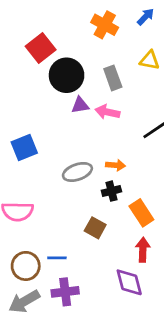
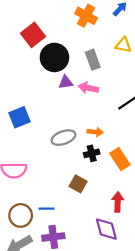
orange rectangle: (141, 213) -> (120, 159), moved

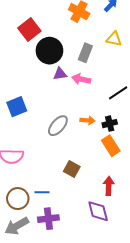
gray rectangle: (93, 60) -> (85, 53), turned 42
gray ellipse: (63, 138) -> (58, 126), turned -30
black cross: (92, 153) -> (110, 124), moved

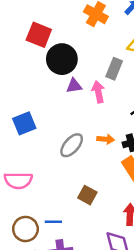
red square: (29, 29) -> (39, 35), turned -30
gray rectangle: (85, 53) -> (114, 69), moved
pink arrow: (81, 79) -> (98, 92), turned 66

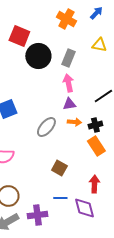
gray rectangle: (114, 69) -> (68, 58), moved
purple triangle: (74, 86) -> (69, 104), moved
blue line: (53, 222) -> (60, 198), moved

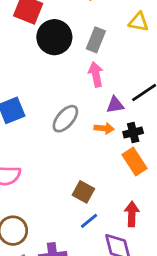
purple triangle: (69, 104) -> (115, 105), moved
gray ellipse: (46, 127) -> (65, 119), moved
blue line: (60, 198) -> (89, 221), moved, turned -40

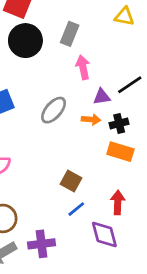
black circle: (54, 37) -> (25, 41), moved
gray rectangle: (96, 40) -> (70, 34), moved
orange rectangle: (134, 162) -> (120, 152), turned -40

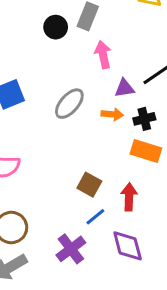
black circle: (25, 41) -> (56, 27), moved, size x0.6
red arrow: (118, 202) -> (129, 197), moved
purple cross: (42, 244) -> (71, 249), moved, turned -30

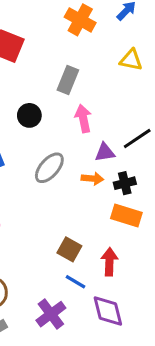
black circle: (56, 27) -> (29, 115), moved
blue line: (95, 217) -> (76, 282), turned 70

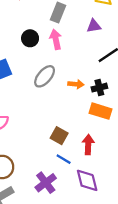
pink arrow: (83, 118) -> (56, 39), moved
purple triangle: (105, 152) -> (94, 26), moved

